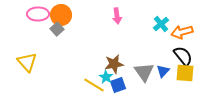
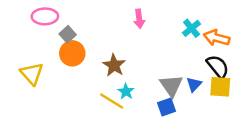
orange circle: (61, 15) -> (72, 53), moved
orange arrow: (182, 32) -> (217, 38), turned 30
brown star: (114, 64) -> (114, 65), moved, turned -30
blue square: (118, 85) -> (166, 107), moved

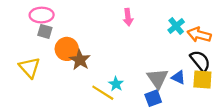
gray square: (68, 34) -> (45, 31), moved, turned -32
brown star: (114, 65) -> (80, 60), moved
blue triangle: (194, 84) -> (178, 77), turned -48

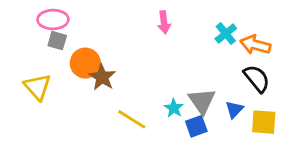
blue triangle: (178, 77) -> (234, 109), moved, turned 48
yellow square: (202, 80) -> (264, 122), moved
cyan star: (116, 84) -> (174, 108), moved

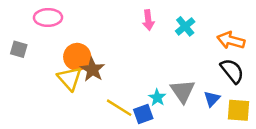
cyan cross: (226, 34) -> (185, 26), moved
gray square: (57, 41) -> (19, 49), moved
yellow triangle: (38, 87) -> (70, 78), moved
blue square: (196, 126) -> (143, 114), moved

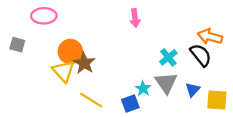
cyan cross: (185, 26) -> (168, 57), moved
black semicircle: (232, 71) -> (201, 55), moved
yellow line: (119, 108) -> (91, 100), moved

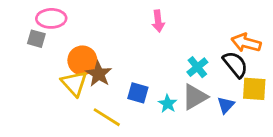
gray square: (17, 45) -> (36, 39), moved
gray triangle: (166, 83) -> (195, 97), turned 35
yellow square: (217, 100) -> (254, 89), moved
blue square: (130, 103) -> (138, 93), moved, turned 36

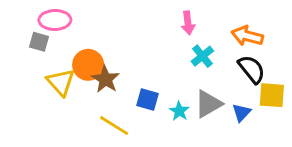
pink arrow: (158, 21) -> (188, 23), moved
orange arrow: (246, 43) -> (247, 36), moved
cyan cross: (197, 67) -> (202, 56), moved
yellow triangle: (74, 83) -> (61, 82), moved

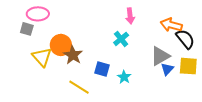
cyan cross: (202, 56) -> (121, 39), moved
black semicircle: (252, 69) -> (185, 39), moved
gray triangle: (208, 104) -> (160, 56), moved
blue triangle: (241, 113) -> (167, 69), moved

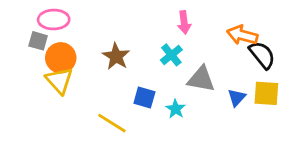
orange circle: (61, 45) -> (61, 58), moved
brown star: (73, 55) -> (116, 56), moved
gray triangle: (160, 56) -> (201, 79), moved, turned 40

